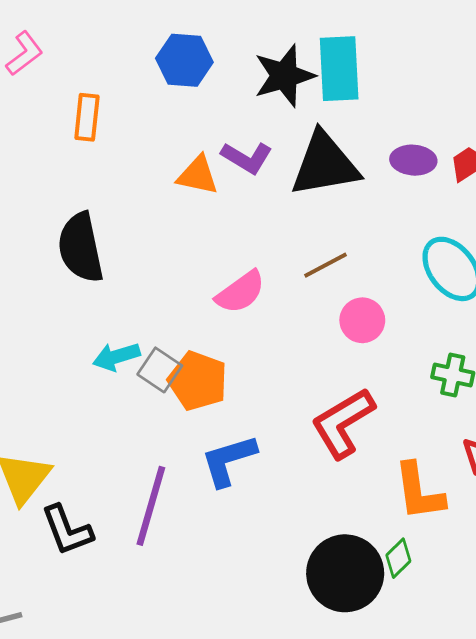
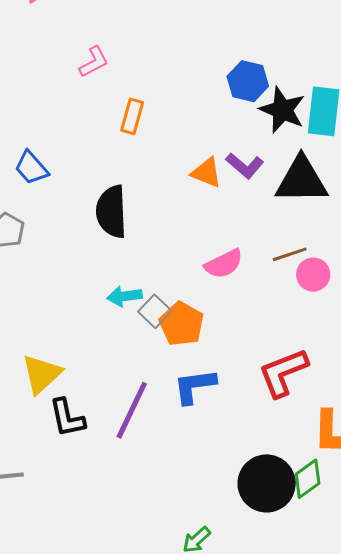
blue hexagon: (184, 60) -> (248, 81), moved
black star: (284, 76) -> (282, 110), turned 30
pink circle: (362, 320) -> (313, 275), moved
green diamond: (398, 558) -> (308, 479), size x1.4

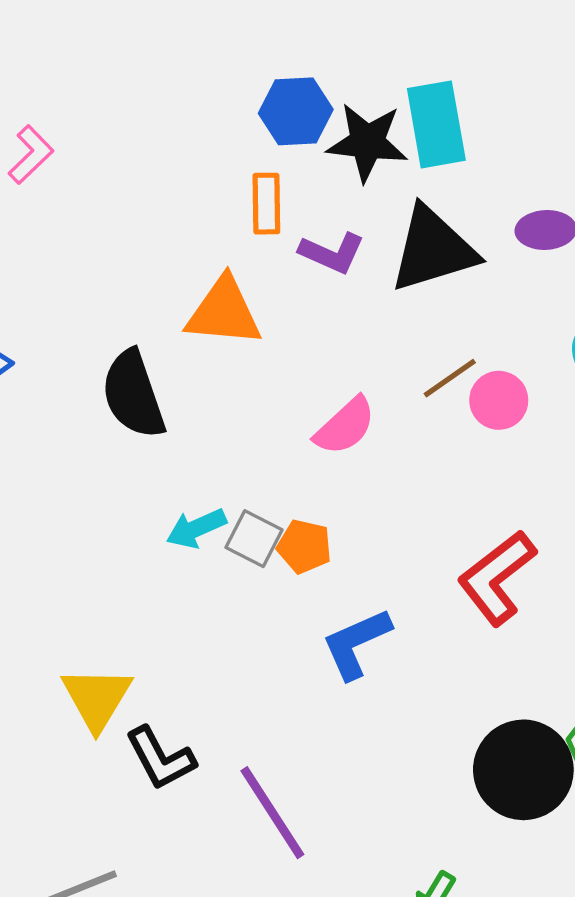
orange rectangle: (132, 116) -> (266, 204), moved
orange triangle: (206, 173) -> (224, 312), moved, size x1.4
orange pentagon: (182, 324) -> (304, 546), size x0.7
purple line: (132, 410) -> (272, 813), moved, turned -42

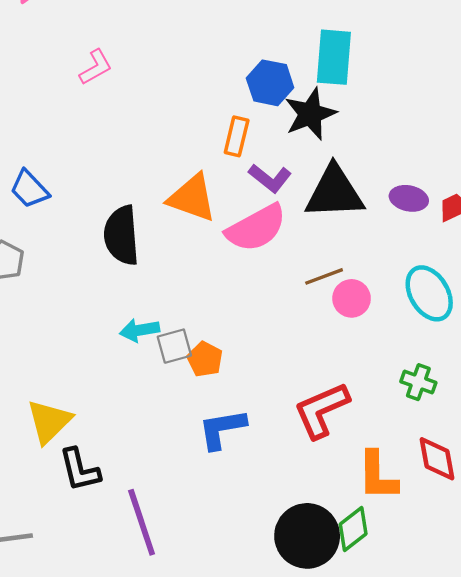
cyan rectangle: (436, 124) -> (334, 57), moved
black star: (367, 142) -> (310, 114), turned 30
pink semicircle: (345, 426) -> (256, 228), moved, size x1.4
gray square: (254, 539) -> (174, 346), turned 33

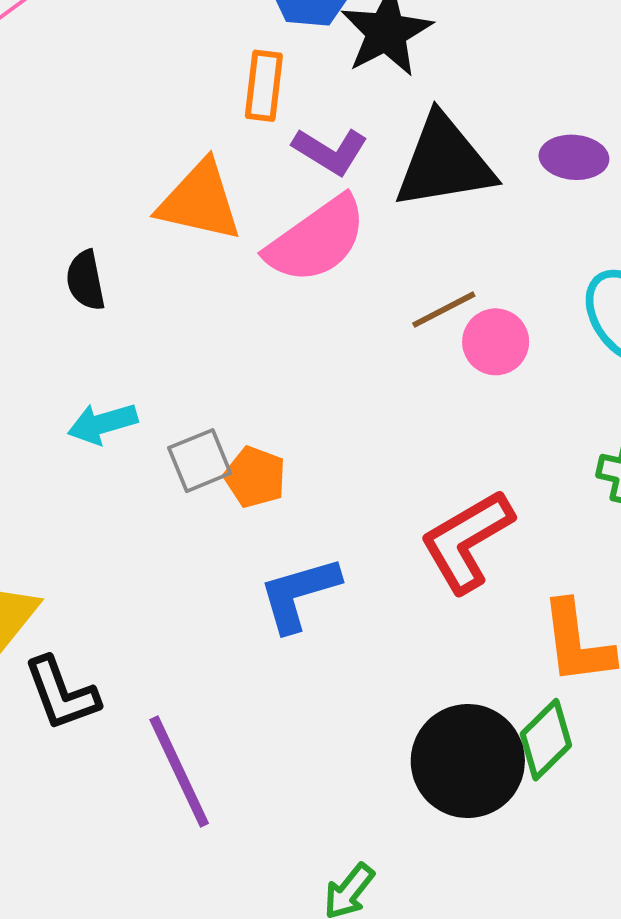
black semicircle: (121, 235) -> (86, 280), size x0.6
cyan arrow: (140, 330) -> (103, 423), moved

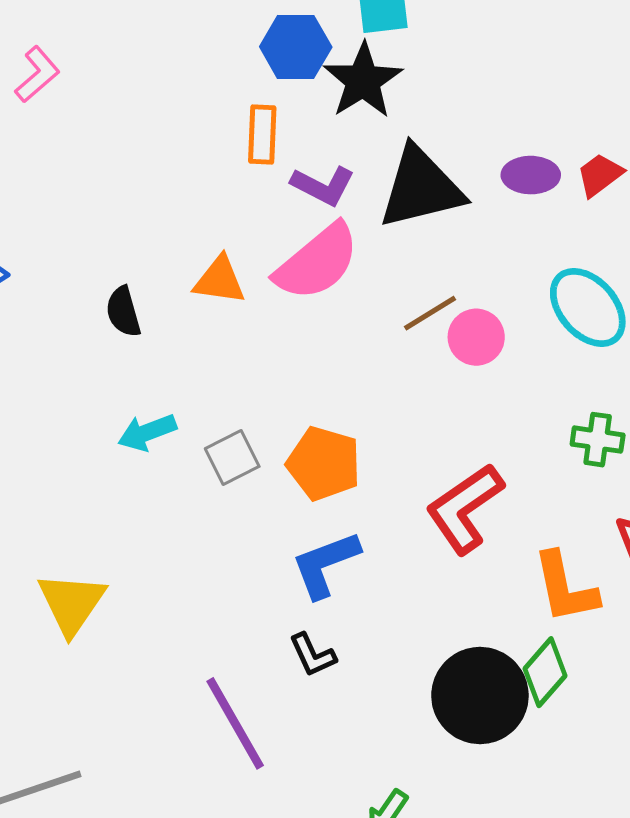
orange triangle: (200, 201) -> (220, 280), moved, size x0.7
orange pentagon: (255, 477) -> (324, 464), moved, size x1.4
black L-shape: (61, 694) -> (313, 655), moved, size x0.7

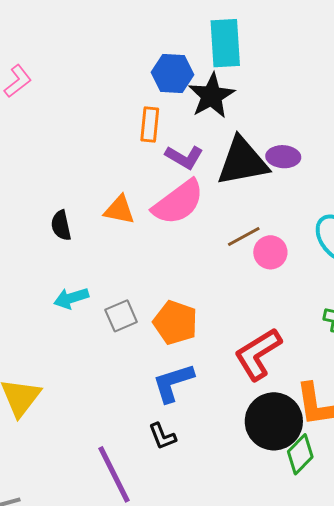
purple ellipse: (531, 175) -> (283, 157), moved
black circle: (480, 696) -> (274, 421), moved

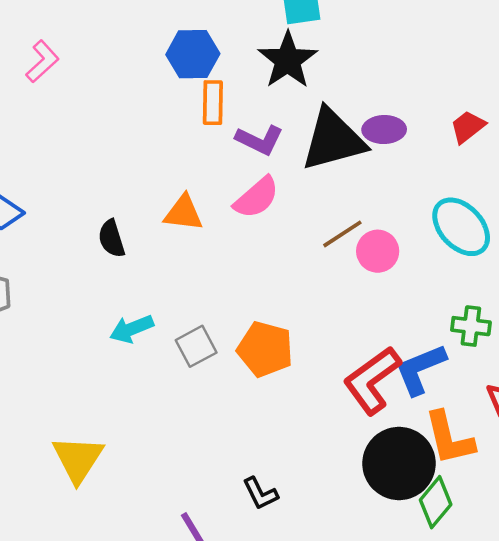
blue hexagon: (173, 73) -> (193, 54), moved
pink semicircle: (178, 202) -> (256, 198), size x0.7
blue L-shape: (173, 383) -> (420, 369), moved

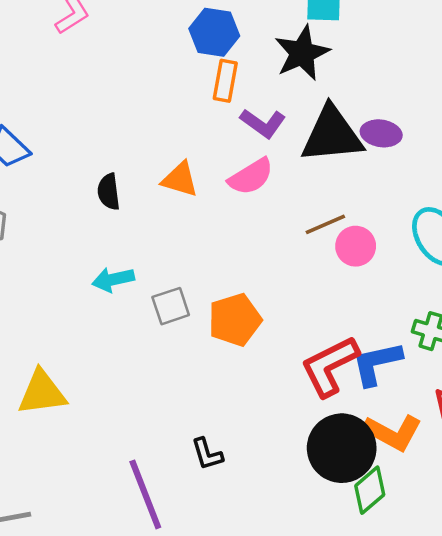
orange pentagon: (265, 349) -> (235, 320), turned 30
orange L-shape: (449, 438) -> (393, 432), turned -58
yellow triangle: (78, 459) -> (42, 393), turned 40

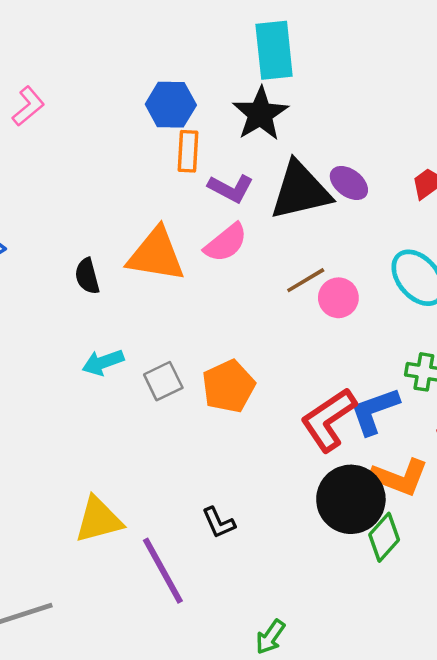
purple ellipse: (381, 133) -> (349, 183), turned 36
orange triangle: (180, 179) -> (156, 255), size x1.6
yellow triangle: (42, 393) -> (98, 520), moved

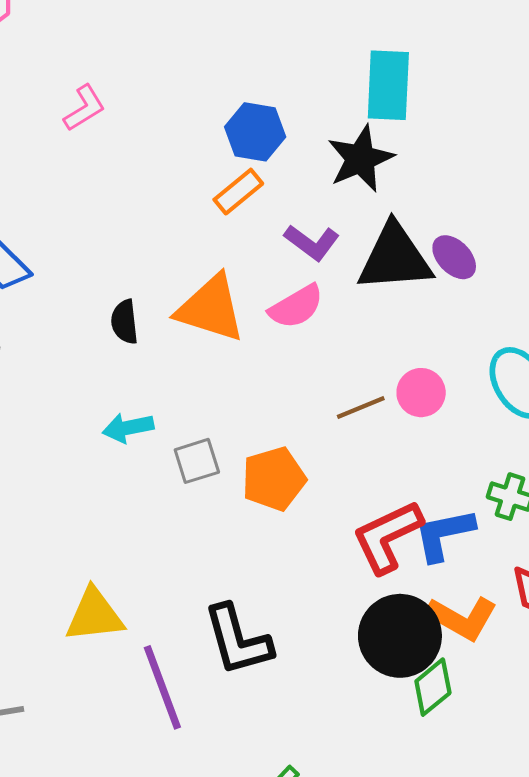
orange rectangle: (188, 151) -> (238, 192), moved, turned 39
brown line: (306, 280) -> (361, 408), moved
black L-shape: (219, 523) -> (238, 640), size x1.8

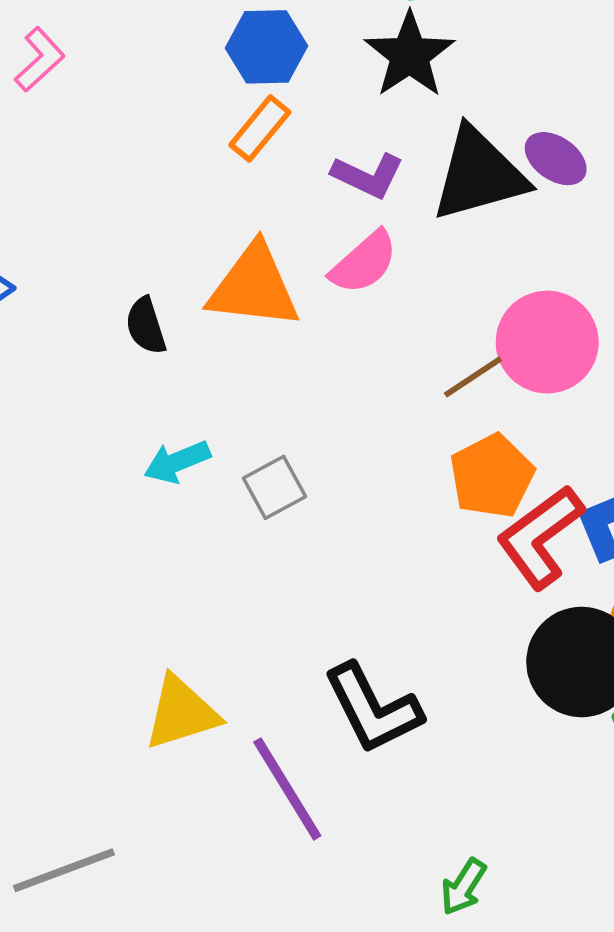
pink circle: (421, 393) -> (547, 342), size x1.6
orange pentagon: (274, 479) -> (492, 476), moved

